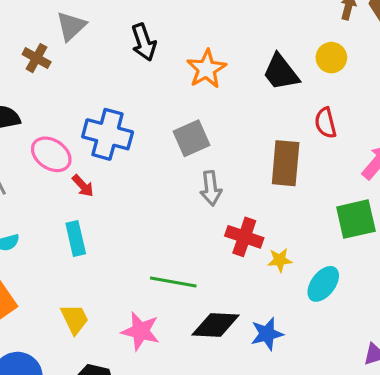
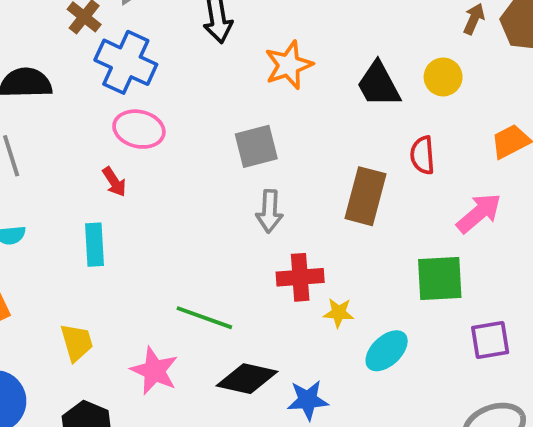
blue cross: (108, 134) -> (126, 62), moved
pink ellipse: (51, 154) -> (139, 129), moved, turned -30
red cross: (244, 237) -> (300, 277), turned -33

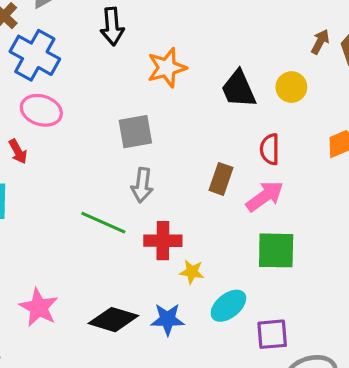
brown rectangle: (366, 196) -> (221, 179), size x0.7
pink arrow: (479, 213) -> (265, 196), moved
green line: (204, 318) -> (103, 223), moved
purple square: (490, 340) -> (272, 334), moved
blue star: (308, 400) -> (168, 319), moved

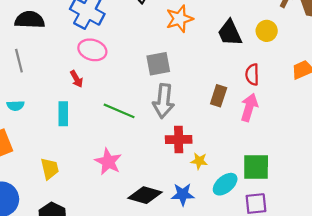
gray arrow: (142, 185) -> (164, 101), size x1.4
pink arrow: (265, 196) -> (249, 107), turned -36
green line: (103, 223) -> (119, 111), moved
green square: (276, 250) -> (256, 167), moved
pink star: (39, 307) -> (108, 162), moved

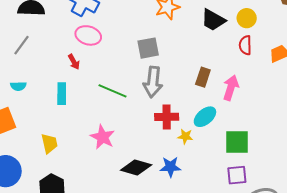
black trapezoid: (230, 33) -> (213, 20), turned -36
gray line: (19, 61) -> (21, 45), turned 50
red semicircle: (252, 75) -> (245, 45), moved
cyan ellipse: (225, 184) -> (205, 117), moved

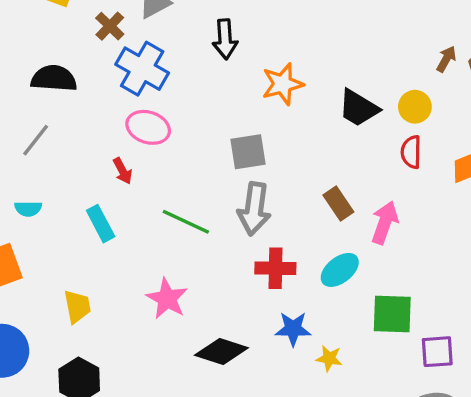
brown rectangle: (203, 77) -> (338, 203), turned -54
cyan rectangle: (62, 94) -> (101, 224), turned -30
yellow star: (185, 136) -> (329, 358), moved
blue star: (170, 167) -> (293, 329), moved
purple square: (237, 175) -> (437, 352), moved

